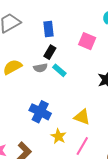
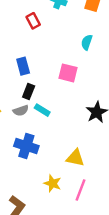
blue cross: (40, 112) -> (26, 146), moved

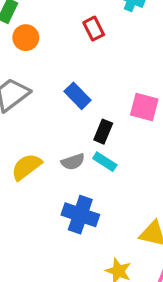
blue rectangle: (23, 66) -> (77, 96), turned -30
black rectangle: (29, 91) -> (103, 132), moved

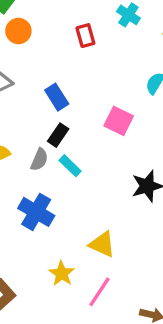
black rectangle: (103, 132) -> (58, 135), moved
gray semicircle: (73, 162) -> (39, 160), turned -60

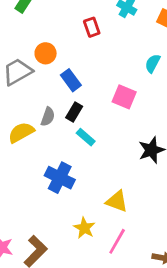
orange circle: (18, 31) -> (46, 53), moved
gray semicircle: (39, 160) -> (48, 117), moved

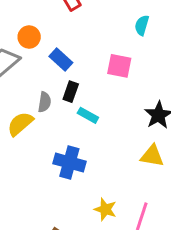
yellow triangle: (117, 201) -> (152, 156), moved

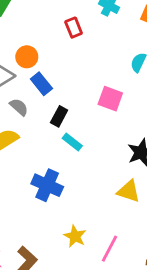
blue rectangle: (61, 60) -> (41, 84), moved
gray semicircle: (45, 102) -> (19, 107), moved, turned -66

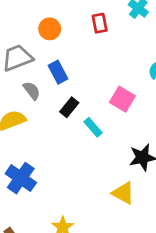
orange circle: (27, 57) -> (50, 29), moved
cyan rectangle: (72, 142) -> (93, 127), moved
blue cross: (47, 185) -> (21, 178), moved

